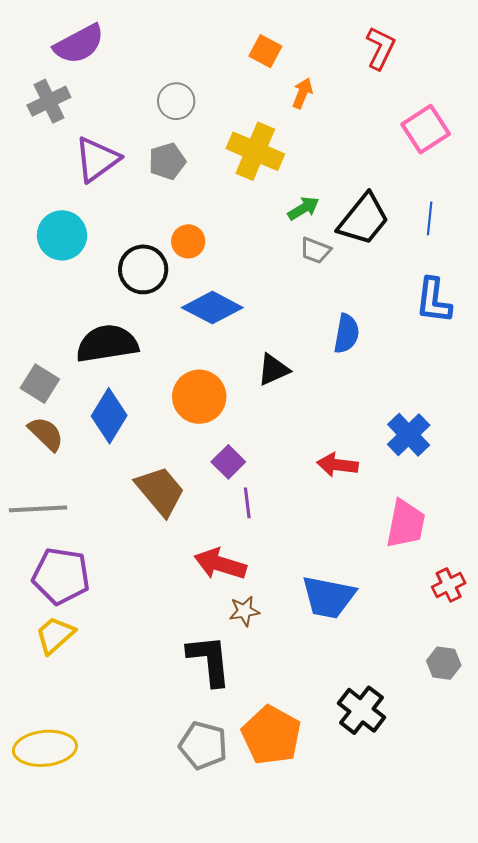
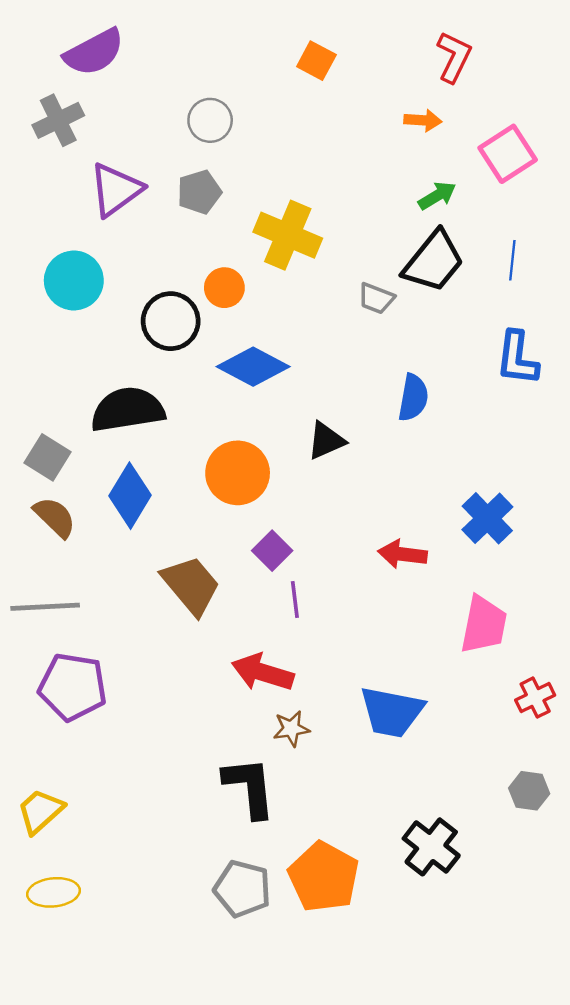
orange arrow: (302, 93) -> (423, 120), moved, turned 72
yellow cross: (255, 151) -> (288, 235), moved
green arrow: (303, 208) -> (437, 196), moved
yellow trapezoid: (55, 635) -> (40, 811), moved
yellow ellipse: (45, 748) -> (54, 892), size x0.7

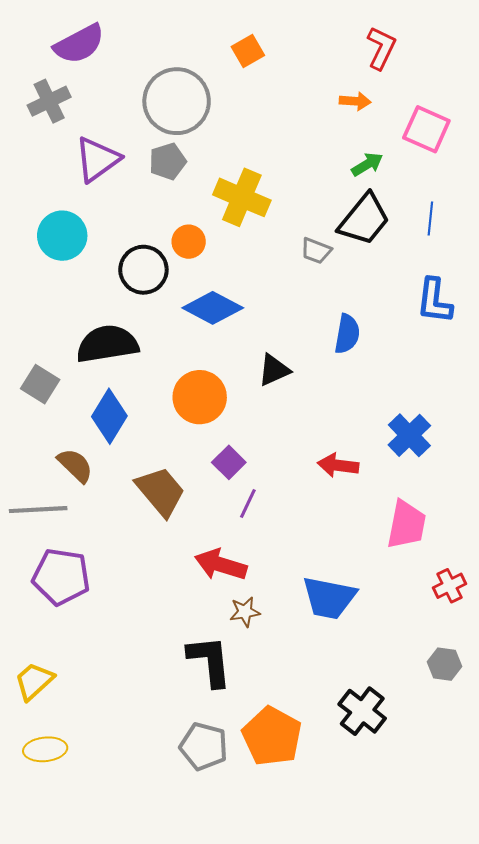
orange square: (316, 61) -> (248, 51), moved, turned 32
gray circle: (210, 120) -> (177, 101), size x1.8
pink square: (508, 154) -> (426, 129), turned -33
brown semicircle: (55, 517) -> (75, 465), moved
purple line: (295, 600) -> (248, 504), turned 32

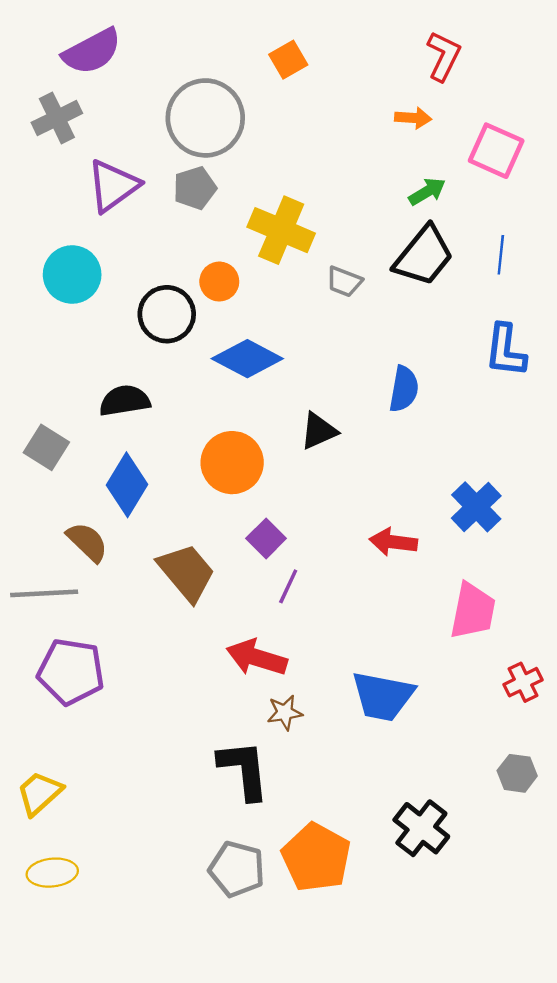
gray trapezoid: (316, 251) -> (344, 282), moved
black semicircle: (107, 344) -> (125, 401), size x0.7

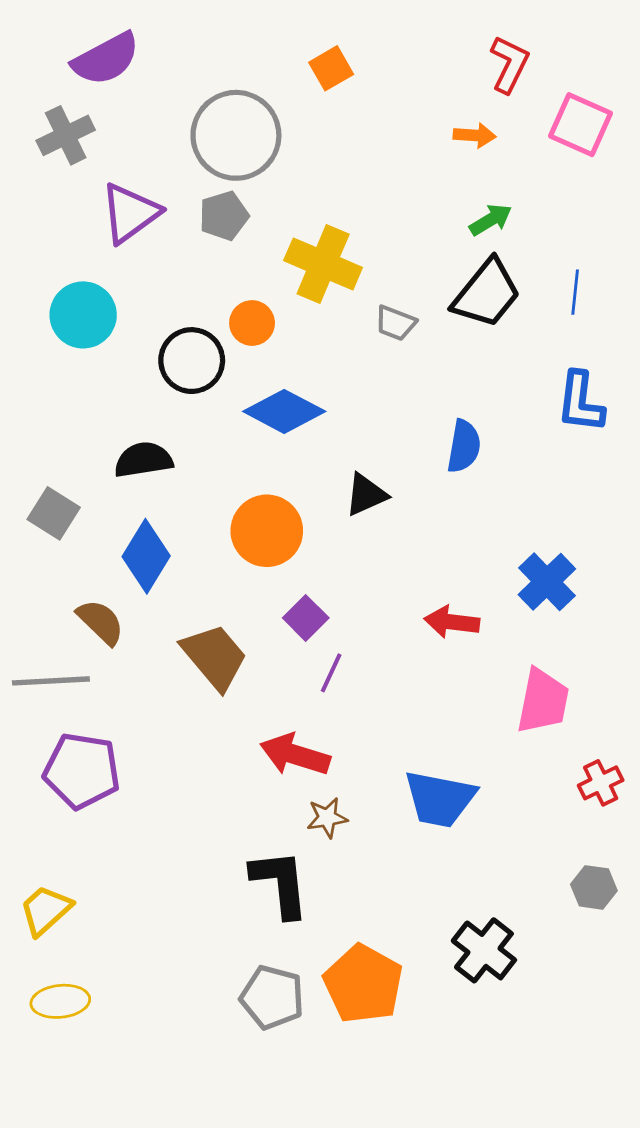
pink square: (496, 151) -> (580, 125), moved

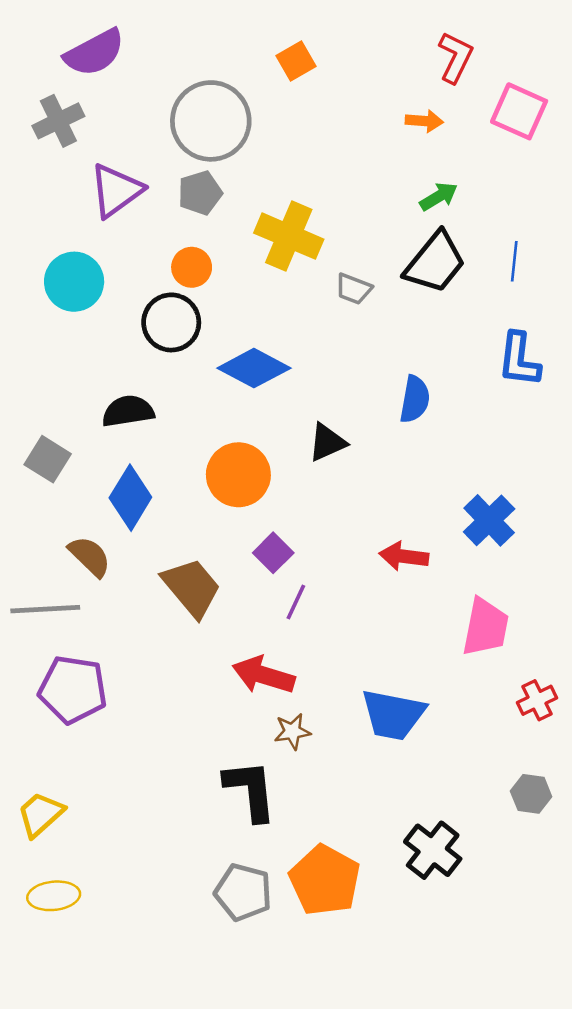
orange circle: (252, 323) -> (192, 267), moved

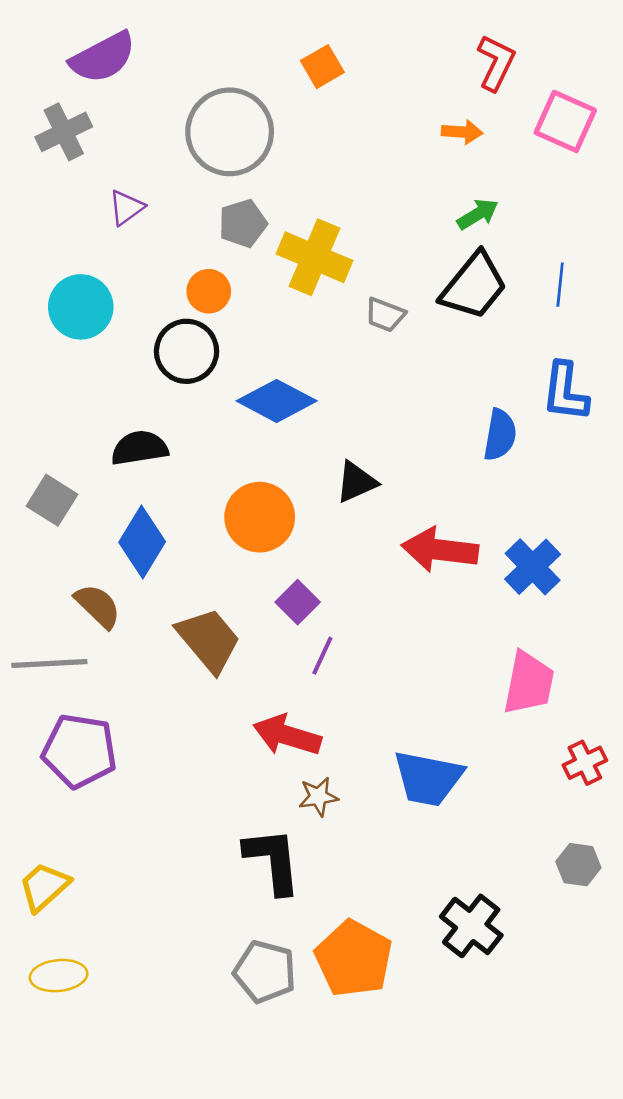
purple triangle: (116, 191) -> (126, 208), size x0.6
gray pentagon: (200, 193) -> (243, 223), moved
blue semicircle: (415, 399) -> (500, 435), moved
red arrow: (404, 556) -> (440, 550), moved, size x1.4

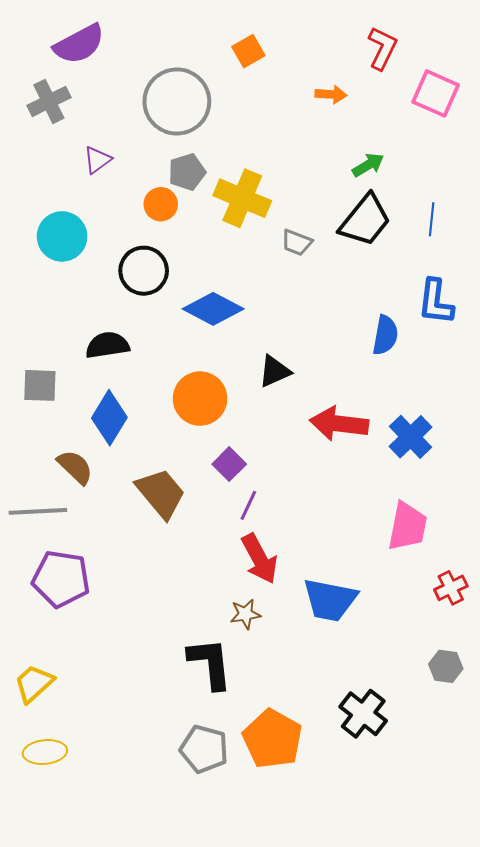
orange arrow: (462, 132) -> (331, 94), moved
orange circle: (209, 291) -> (161, 204), moved
gray square: (52, 500) -> (40, 385), turned -30
red arrow: (287, 735) -> (259, 559), moved, turned -135

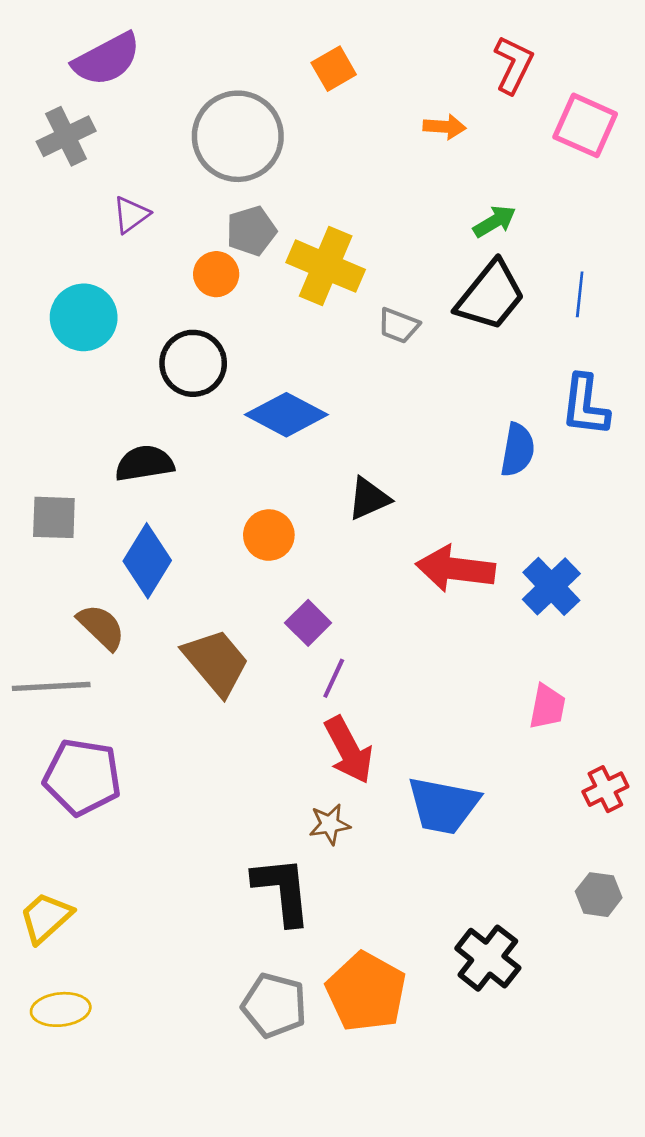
orange circle: (200, 399) -> (269, 535), size x0.7
pink trapezoid: (407, 526) -> (547, 707), size x0.7

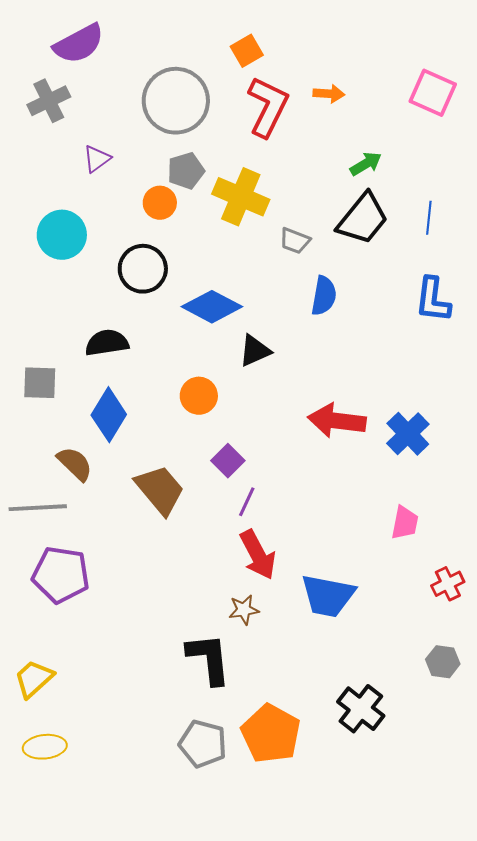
red L-shape: (513, 65) -> (268, 107), moved, size x1.4
blue semicircle: (518, 450) -> (324, 296), moved
black triangle: (369, 499) -> (255, 351), moved

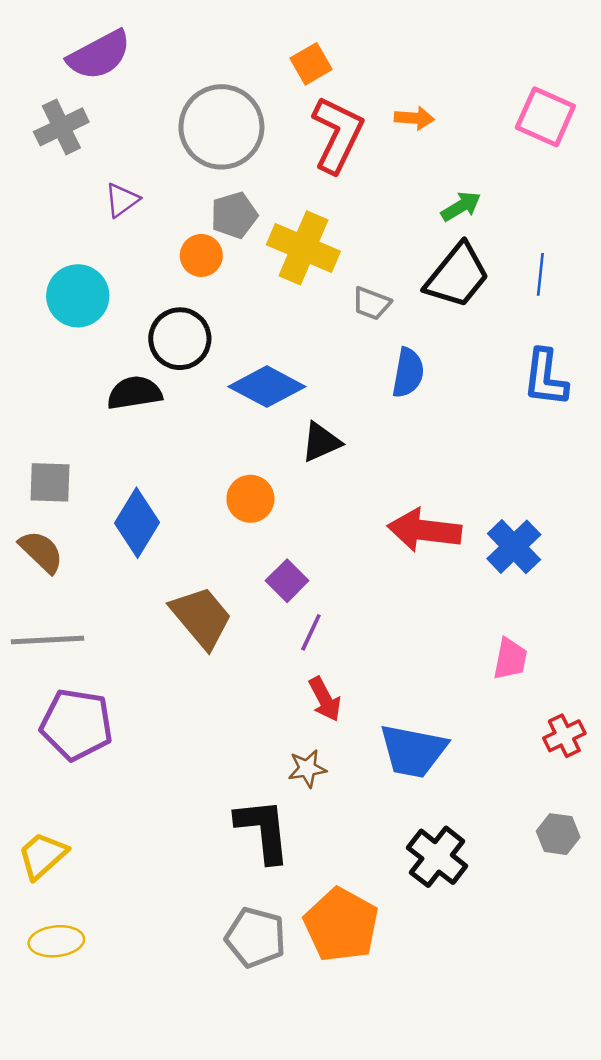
black semicircle: (107, 343) -> (134, 393), moved
brown semicircle: (75, 464) -> (41, 552), moved
red arrow: (258, 555) -> (325, 699), size x0.7
black cross: (361, 709) -> (437, 857), moved

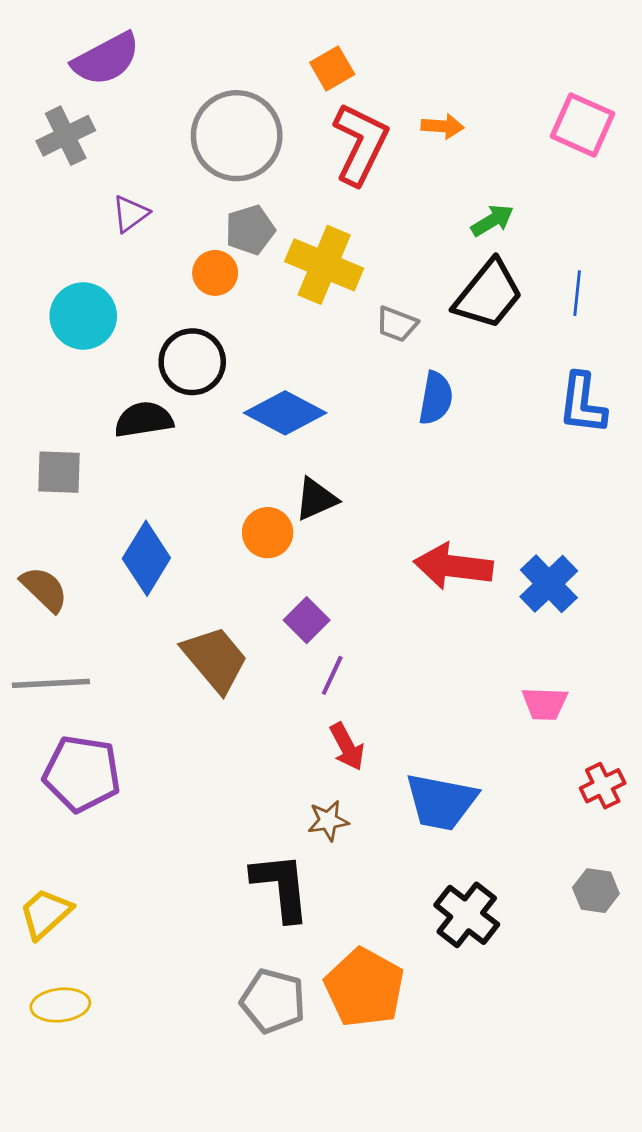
black triangle: (321, 442) -> (316, 499), moved
gray square: (50, 482) -> (59, 472), moved
pink trapezoid: (510, 659) -> (545, 704), turned 81

